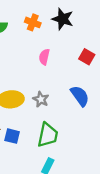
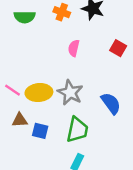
blue semicircle: (80, 96) -> (111, 103), moved
gray star: (41, 99) -> (70, 93), size x1.5

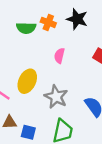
green semicircle: (25, 17) -> (26, 28), moved
yellow ellipse: (39, 93) -> (27, 81), moved, turned -60

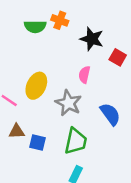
black star: (77, 19) -> (92, 39), moved
pink semicircle: (59, 56) -> (84, 75), moved

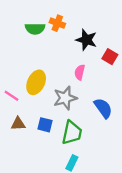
gray star: (68, 103) -> (65, 98), turned 30
blue square: (38, 142) -> (45, 125), moved

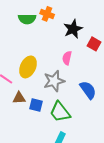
black star: (86, 40) -> (73, 29), turned 30
brown triangle: (18, 124) -> (19, 98), moved
green trapezoid: (72, 133) -> (60, 112), turned 130

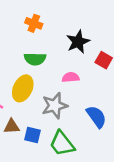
orange cross: (47, 14) -> (34, 23), moved
green semicircle: (27, 19) -> (35, 59), moved
pink semicircle: (67, 58) -> (71, 77), turned 72

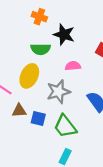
black star: (78, 42) -> (64, 35), moved, turned -30

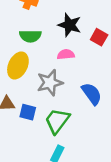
black star: (64, 35) -> (70, 25), moved
green trapezoid: (65, 126) -> (57, 121), turned 75

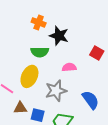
black star: (70, 25) -> (59, 36), moved

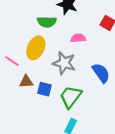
gray star: (56, 91) -> (64, 63), turned 30

